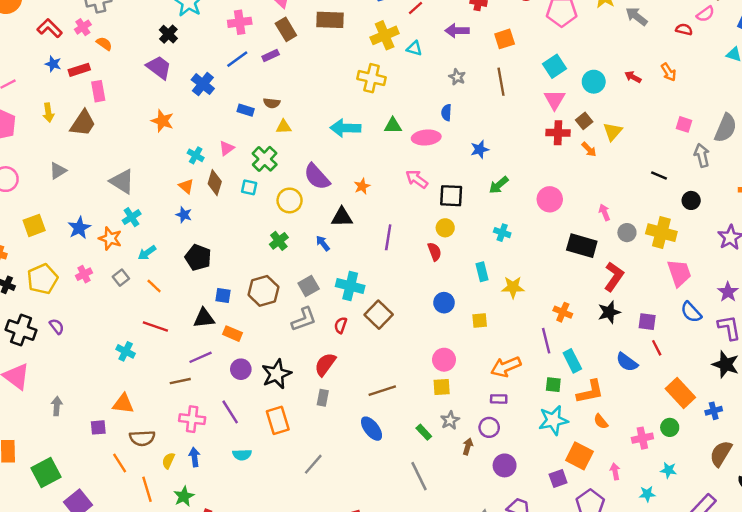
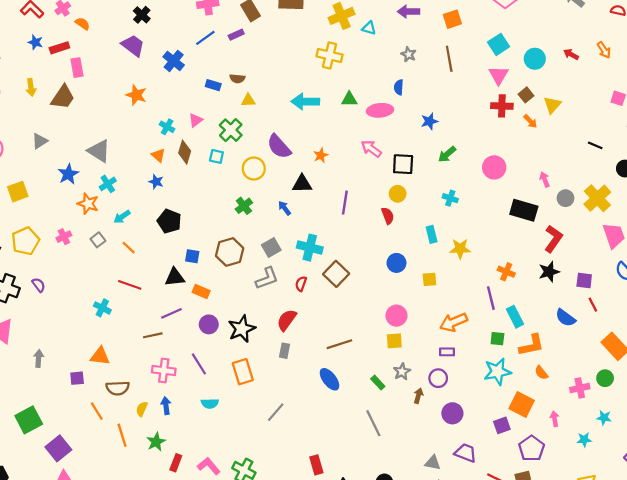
blue star: (79, 228) -> (68, 174), moved
yellow cross: (661, 233) -> (597, 198), turned 32

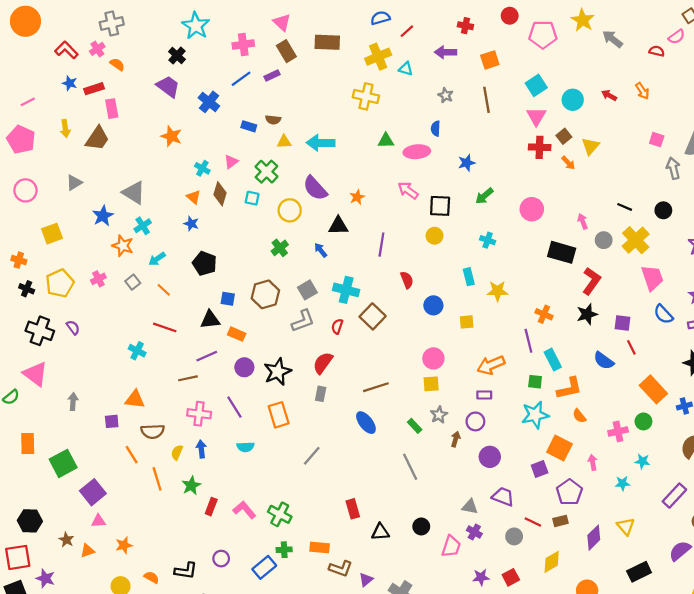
cyan arrow: (305, 102) -> (321, 143), moved
black line: (595, 145) -> (625, 207), moved
red semicircle: (388, 216) -> (407, 280), moved

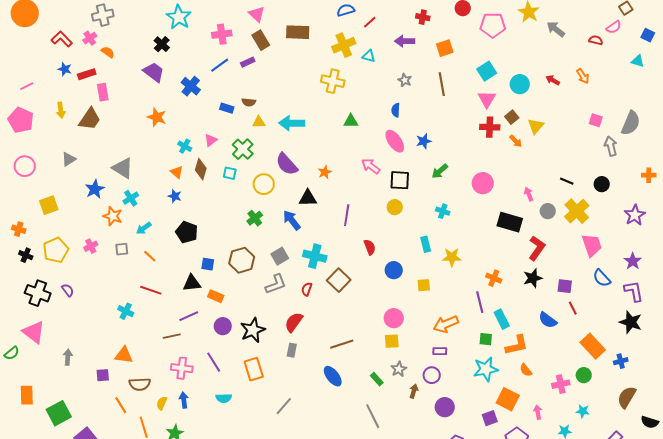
pink ellipse: (417, 152) -> (395, 141), moved, turned 60
blue arrow: (321, 250) -> (292, 220), size x1.5
gray square: (133, 282) -> (122, 249), turned 32

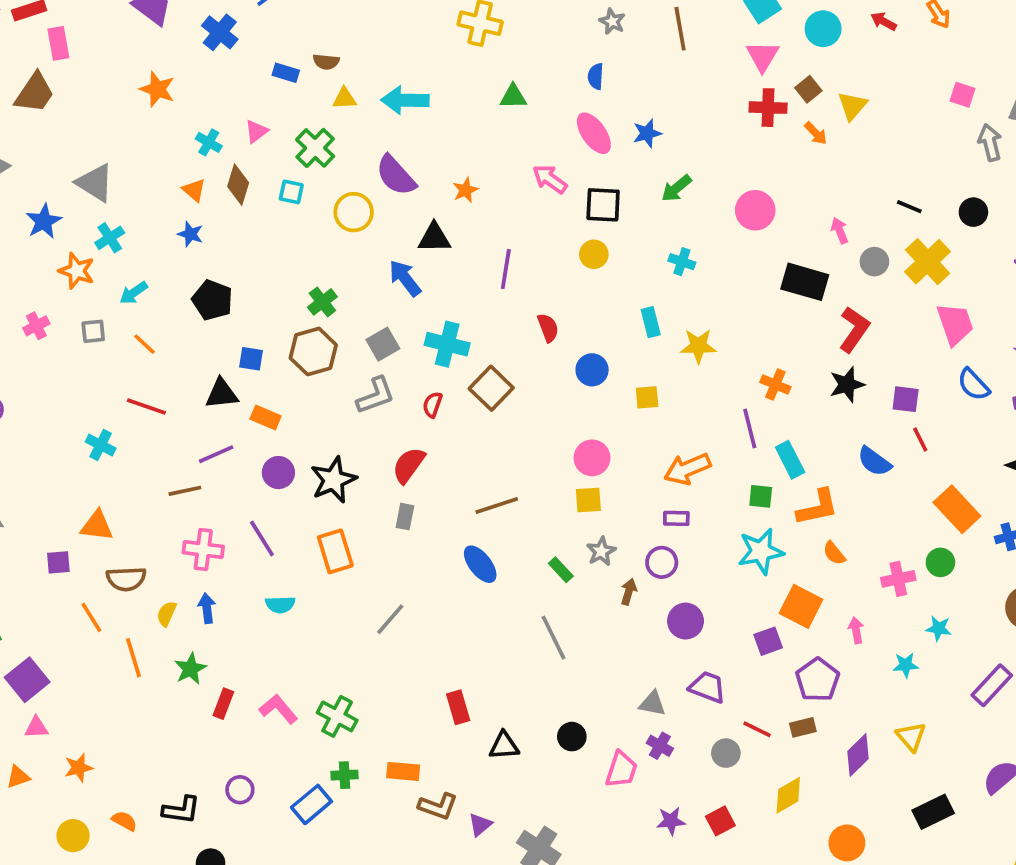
green cross: (255, 218) -> (322, 302), moved

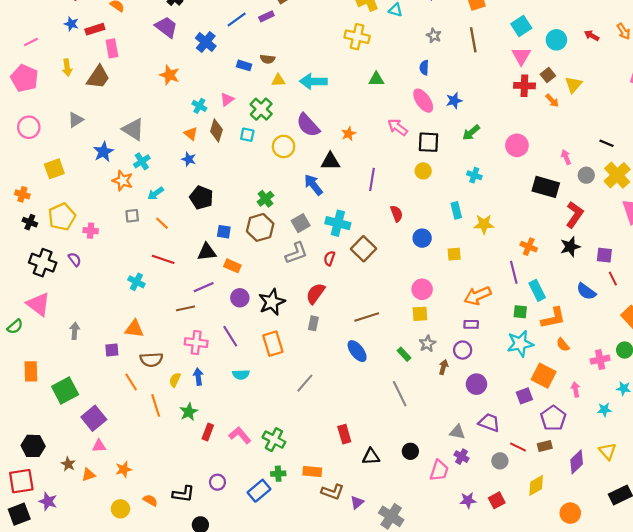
pink cross: (36, 326) -> (91, 231), moved, turned 32

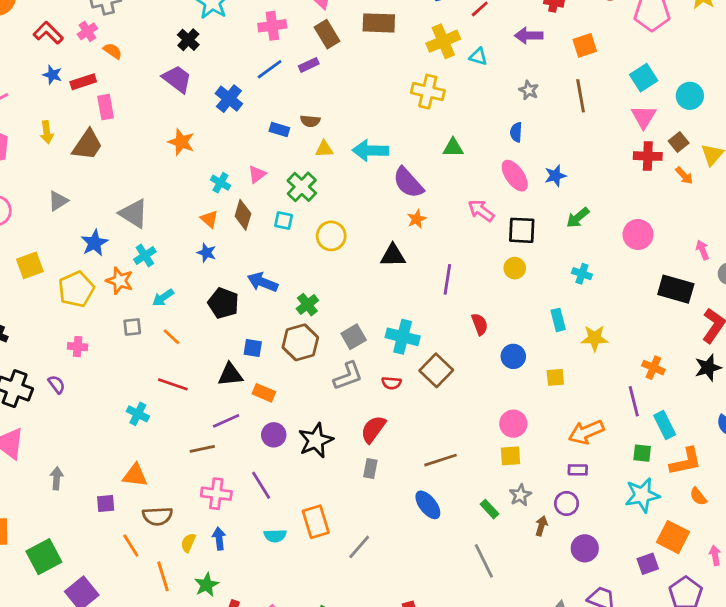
purple semicircle: (308, 125) -> (408, 183), moved
blue arrow: (313, 185) -> (263, 282), moved, turned -30
yellow pentagon: (62, 217) -> (76, 289), moved
red semicircle: (329, 258) -> (391, 383), turned -104
orange rectangle: (273, 344) -> (316, 522), moved

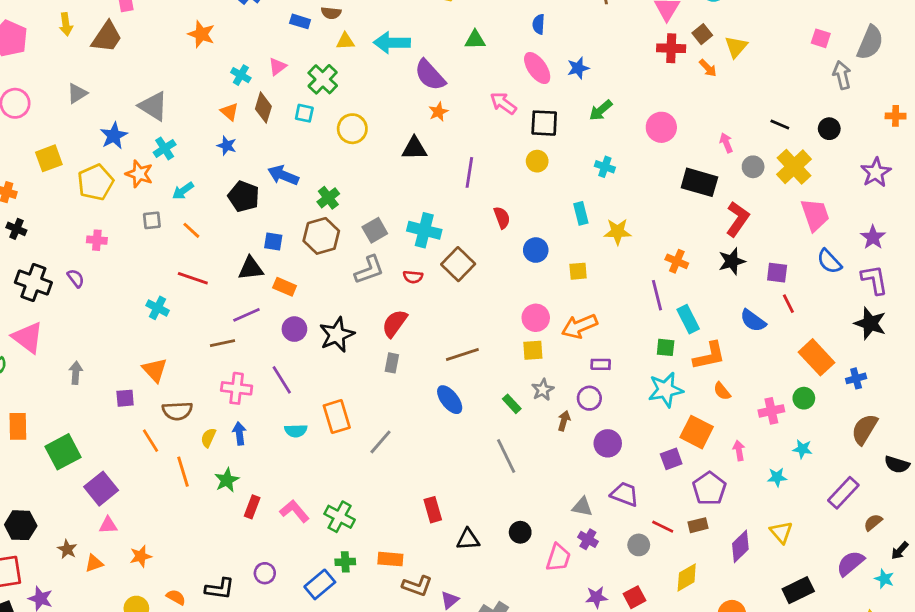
orange arrow: (586, 432) -> (579, 326), moved
orange triangle: (135, 475) -> (155, 370), turned 40

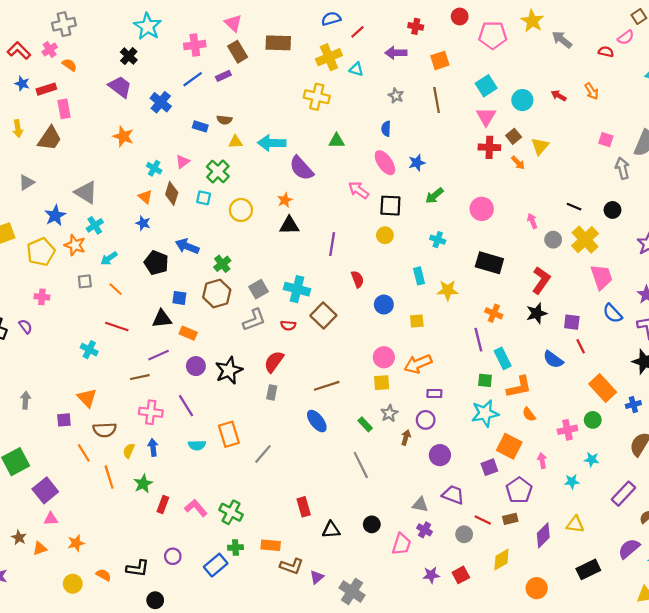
orange star: (438, 112) -> (285, 200), moved
black rectangle: (699, 182) -> (489, 263), moved
yellow triangle: (781, 532) -> (575, 524), turned -42

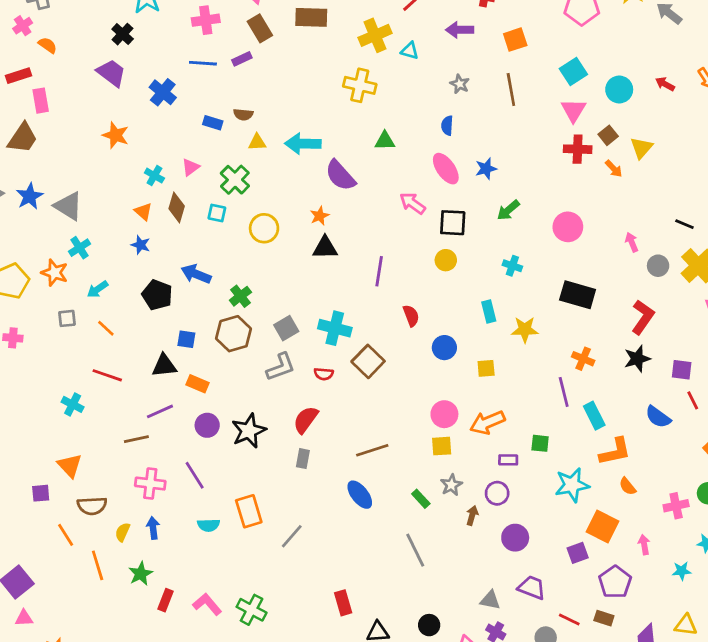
blue line: (193, 79) -> (203, 63), turned 40
blue star: (55, 215) -> (30, 196), moved
green square: (485, 380) -> (540, 443), moved
brown rectangle: (510, 519) -> (604, 618), turned 32

